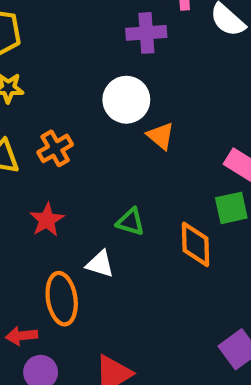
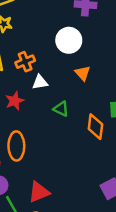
orange triangle: (161, 136) -> (83, 73), moved
white triangle: (100, 264) -> (40, 82), moved, turned -35

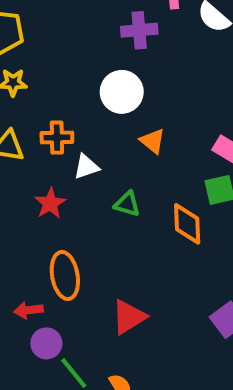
orange cross: (25, 62) -> (57, 138), turned 30
red triangle: (39, 192) -> (129, 317), moved

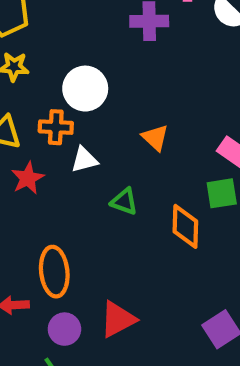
white circle: (122, 92) -> (85, 89), moved
red star: (50, 203) -> (28, 178), moved
purple circle: (46, 343) -> (64, 329), moved

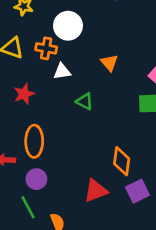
red star: (28, 178) -> (24, 94), moved
orange diamond: (185, 226) -> (122, 161), moved
red triangle: (118, 319) -> (96, 191), moved

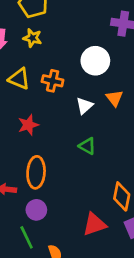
white circle: (68, 26) -> (95, 61), moved
white triangle: (62, 72) -> (84, 106), moved, turned -36
green triangle: (85, 101) -> (87, 146), moved

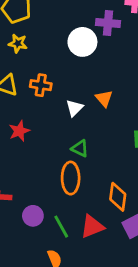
white circle: (95, 61) -> (82, 42), moved
orange ellipse: (36, 172) -> (71, 178), moved
green line: (27, 237) -> (61, 227), moved

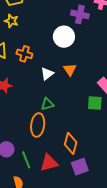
white circle: (82, 42) -> (64, 37), moved
green triangle: (80, 148) -> (47, 104), turned -48

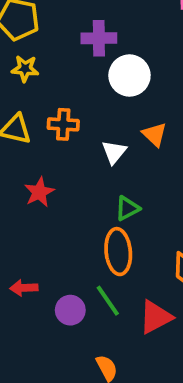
purple cross: (80, 14) -> (99, 38), moved
green line: (26, 160) -> (108, 301), moved

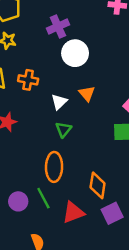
purple cross: (99, 38) -> (58, 27), turned -30
green triangle: (127, 208) -> (64, 129), moved, turned -30

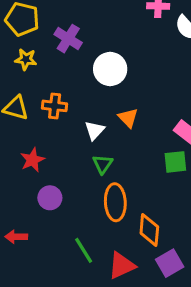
purple cross: (58, 27) -> (68, 39), moved, turned -30
orange ellipse: (54, 167) -> (115, 202), moved
purple circle: (18, 201) -> (50, 198), moved

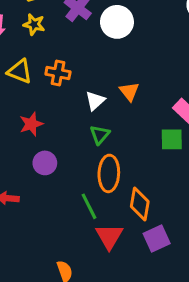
white circle: (110, 69) -> (117, 22), moved
green line: (84, 250) -> (89, 206), moved
red triangle: (122, 266) -> (109, 236), turned -40

